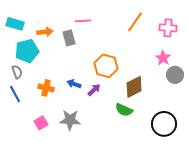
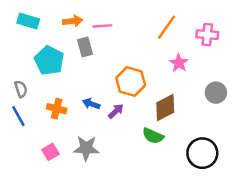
cyan rectangle: (15, 24) -> (28, 21), moved
orange arrow: (45, 32) -> (73, 21), moved
cyan pentagon: (27, 51) -> (49, 61), moved, turned -30
pink star: (163, 58) -> (179, 63), moved

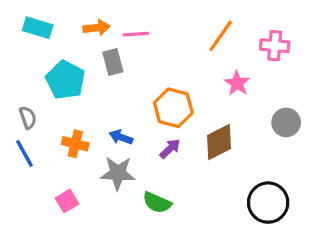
purple arrow: (116, 111) -> (170, 149), moved
green semicircle: (153, 136) -> (157, 203), moved
gray star: (86, 148) -> (118, 173), moved

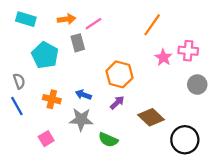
pink line: (136, 34) -> (94, 24), turned -30
pink cross: (275, 46) -> (188, 51), moved
brown diamond: (219, 142) -> (151, 117), moved, turned 70

